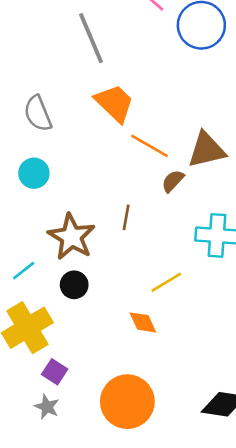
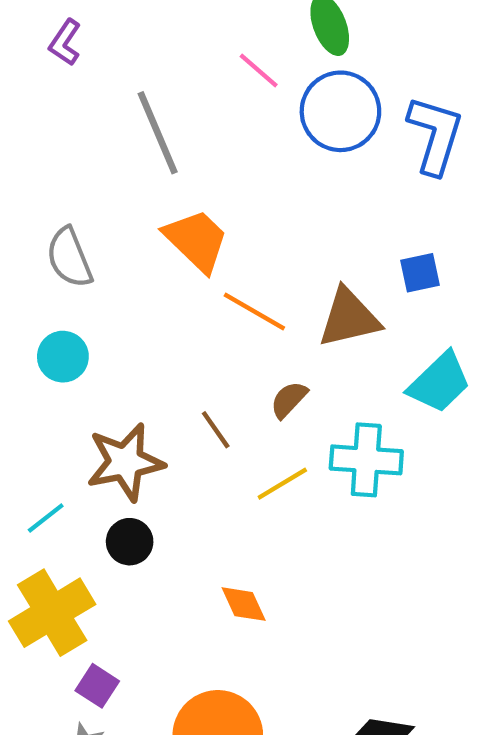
brown semicircle: (173, 181) -> (289, 400), moved
brown line: (126, 217) -> (216, 430), turned -45
brown star: (72, 237) -> (125, 462), turned 30
yellow line: (166, 282) -> (282, 484), moved

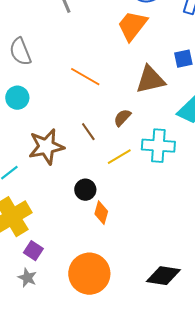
orange trapezoid: (196, 240) -> (132, 26), moved, turned -96
orange line: (254, 311) -> (85, 77), moved
black circle: (130, 542) -> (85, 190), moved
orange diamond: (244, 604) -> (101, 213), turned 40

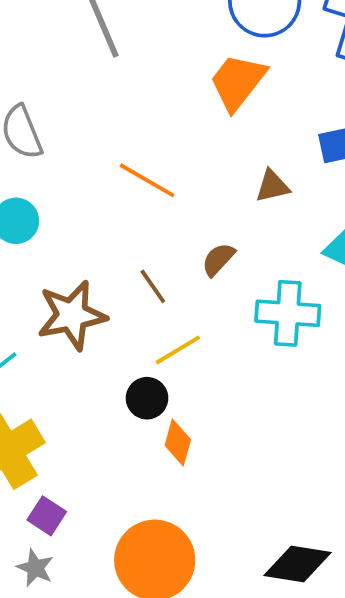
brown triangle: (150, 80) -> (272, 186), size x0.6
yellow line: (119, 157) -> (178, 350), moved

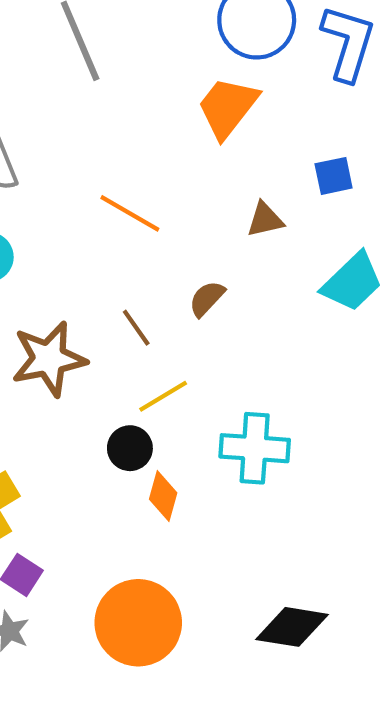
cyan cross: (288, 313) -> (255, 448), moved

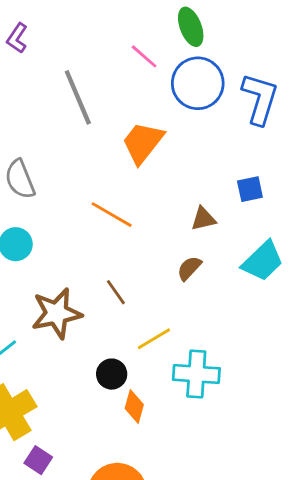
orange trapezoid: (228, 107) -> (143, 143), moved
brown semicircle: (207, 299) -> (189, 268), moved
yellow line: (163, 396) -> (154, 339), moved

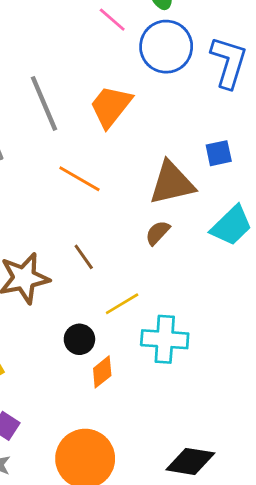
gray line: (78, 97) -> (44, 103), moved
brown triangle: (203, 219) -> (172, 183), size x1.8
orange diamond: (134, 406) -> (102, 372), turned 36

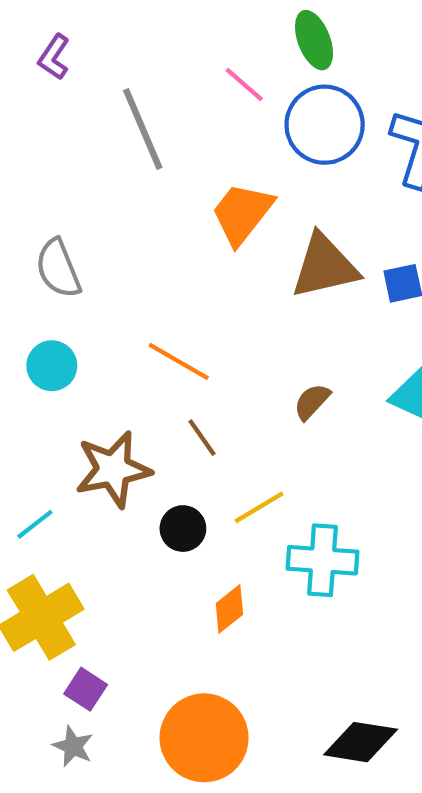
gray line: (44, 103) -> (143, 129), moved
orange line: (79, 179) -> (179, 361), moved
brown triangle: (172, 183) -> (325, 266), moved
black circle: (79, 339) -> (183, 529), moved

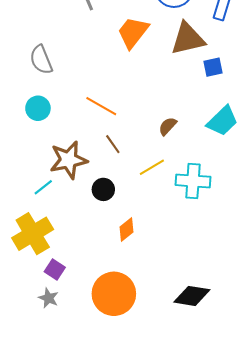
brown triangle: (325, 266) -> (188, 39), moved
yellow line: (259, 507) -> (152, 167), moved
cyan line: (35, 524) -> (43, 187), moved
cyan cross: (322, 560) -> (193, 181), moved

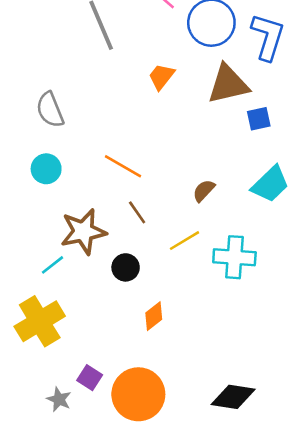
orange trapezoid: (133, 32) -> (161, 77), size x0.7
purple square: (55, 270) -> (90, 378), moved

